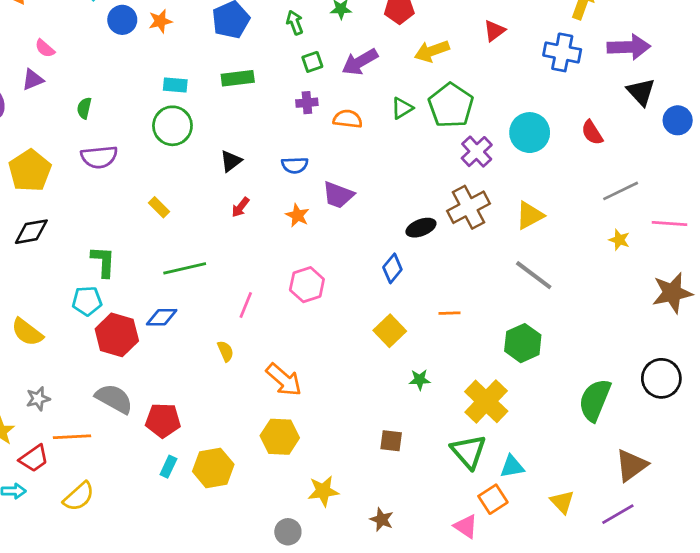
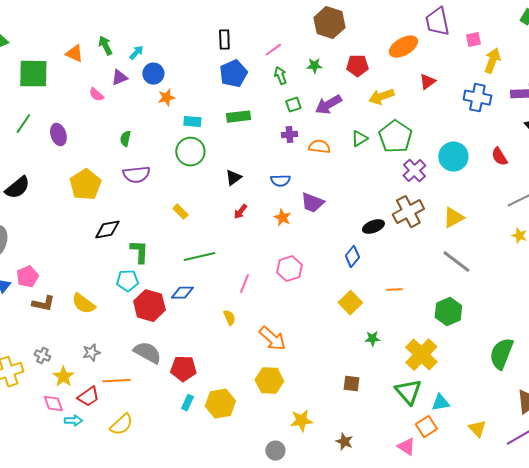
orange star: (160, 21) -> (166, 98), moved
purple triangle: (33, 80) -> (119, 78), moved
black diamond: (31, 232) -> (107, 230), moved

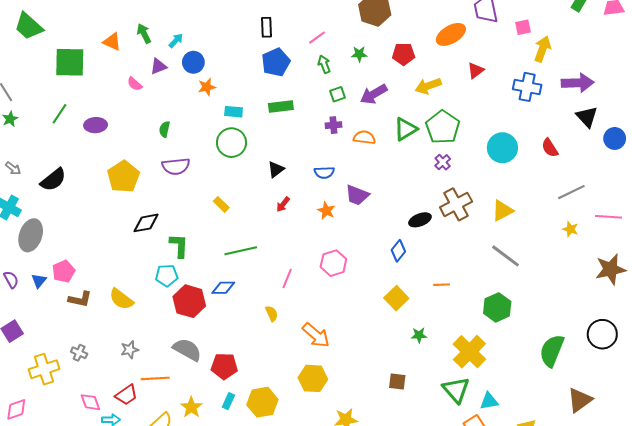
purple ellipse: (58, 135) -> (96, 125), turned -75
green triangle: (359, 139) -> (406, 129), size x1.4
purple cross: (414, 171) -> (443, 162), moved, size x0.7
yellow star: (63, 377) -> (191, 407), moved

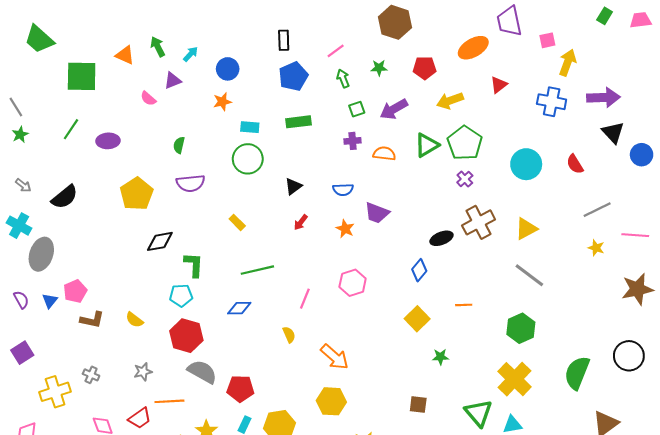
blue circle: (193, 62) -> (228, 69), moved
yellow semicircle: (121, 299) -> (134, 320), size x0.7
red hexagon: (189, 301) -> (186, 336), moved
yellow cross: (469, 352) -> (515, 379), moved

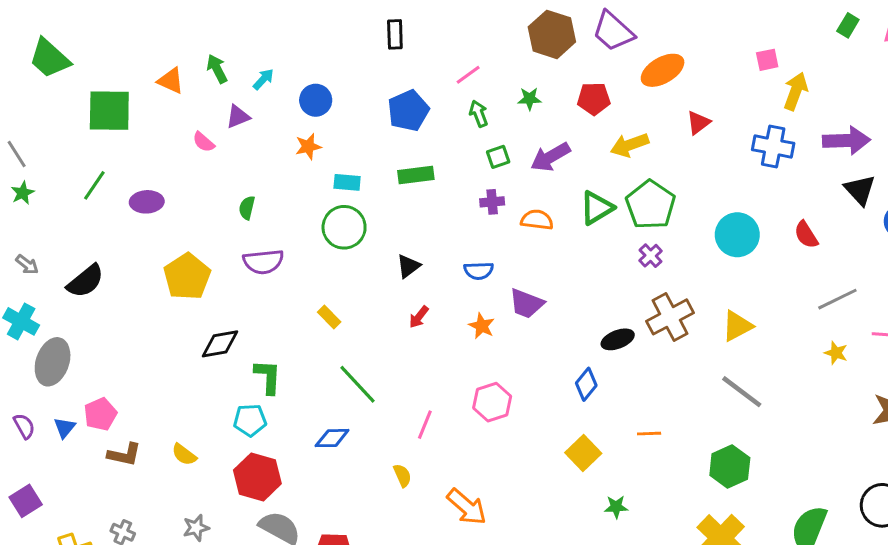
purple trapezoid: (509, 21) -> (613, 31), moved, turned -36
black rectangle: (284, 40) -> (395, 34), moved
green line: (257, 270) -> (358, 384), turned 60

